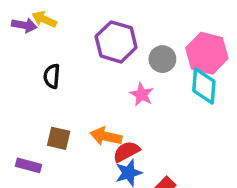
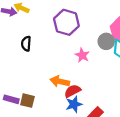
gray circle: (162, 59) -> (106, 41), moved
brown square: (59, 138) -> (27, 101), moved

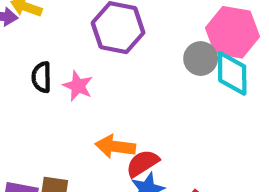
pink star: (82, 55) -> (78, 86), moved

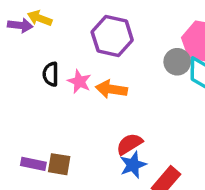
orange arrow: (115, 146) -> (111, 89), moved

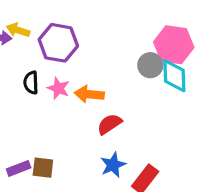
purple hexagon: (112, 36) -> (58, 43), moved
red semicircle: (129, 144) -> (109, 124), moved
purple rectangle: (33, 164) -> (19, 168), turned -30

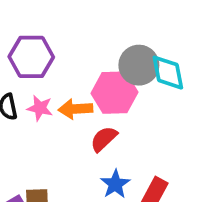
pink hexagon: (174, 45) -> (114, 93), moved
gray circle: (150, 65) -> (139, 65), size x1.4

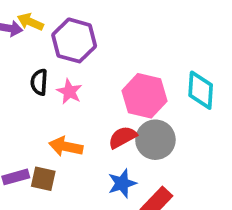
gray circle: (139, 65) -> (155, 140), moved
orange arrow: (75, 109) -> (66, 147), moved

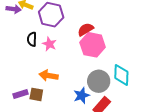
cyan diamond: (201, 90) -> (121, 75), moved
red semicircle: (123, 137) -> (86, 29), moved
gray circle: (155, 140) -> (99, 81), moved

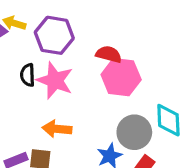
red semicircle: (86, 29) -> (109, 54), turned 49
pink star: (49, 44) -> (55, 80), size x1.6

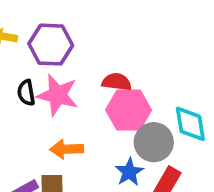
red semicircle: (109, 54) -> (117, 82), moved
pink hexagon: (121, 77) -> (129, 110), moved

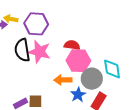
black semicircle: (26, 93) -> (22, 50), size x1.6
orange arrow: (67, 149) -> (63, 80), moved

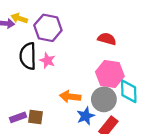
red semicircle: (72, 45) -> (107, 39), moved
pink star: (39, 52) -> (48, 60), size x0.6
pink hexagon: (78, 61) -> (110, 74), moved

